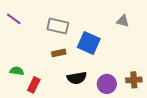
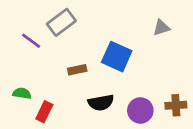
purple line: (14, 19) -> (31, 41), moved
gray triangle: (123, 21) -> (161, 28), turned -32
gray rectangle: (58, 26) -> (61, 22), moved, turned -50

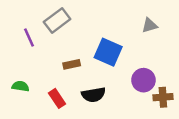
purple line: (31, 41) -> (29, 38), turned 30
purple circle: (140, 110) -> (143, 80), moved
red rectangle: (44, 112) -> (57, 98), moved, turned -60

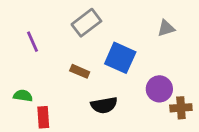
gray rectangle: (57, 20) -> (86, 23), moved
brown rectangle: (72, 64) -> (80, 71), turned 35
red rectangle: (57, 98) -> (43, 117), moved, turned 30

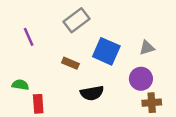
gray triangle: (166, 28) -> (147, 48), moved
brown cross: (181, 108) -> (152, 103), moved

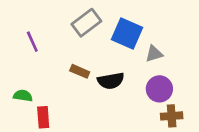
gray triangle: (147, 48) -> (154, 54), moved
blue square: (106, 51) -> (127, 33), moved
black semicircle: (92, 93) -> (111, 81), moved

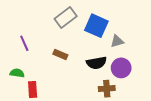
purple line: (32, 42) -> (24, 43), moved
black semicircle: (111, 81) -> (96, 63), moved
brown cross: (172, 116) -> (107, 89), moved

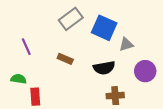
purple circle: (121, 68) -> (145, 71), moved

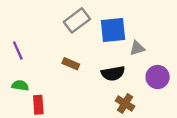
blue square: (104, 28) -> (113, 30), turned -30
purple line: (26, 47) -> (18, 51), moved
brown cross: (115, 96) -> (125, 104), turned 36

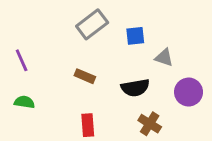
blue square: (113, 30) -> (135, 36), size x0.6
gray triangle: (137, 48) -> (164, 57), turned 35
red rectangle: (38, 105) -> (88, 125), moved

